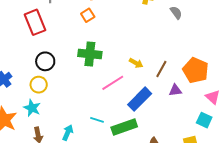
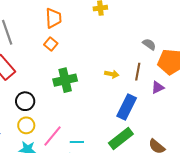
gray semicircle: (176, 13) -> (149, 44), moved
pink line: (113, 83) -> (52, 136), moved
cyan line: (97, 120) -> (77, 142), moved

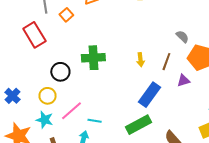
orange square: (51, 44) -> (66, 15), moved
yellow arrow: (112, 74) -> (140, 60), turned 64
black circle: (25, 101) -> (60, 72), moved

